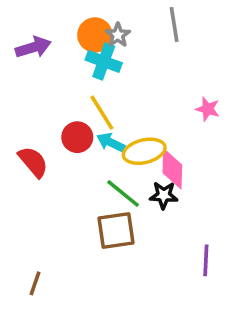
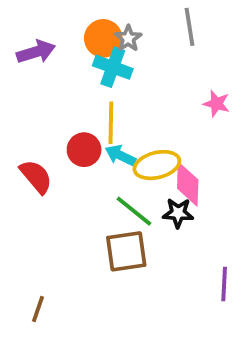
pink star: (208, 109) -> (216, 104), moved
yellow line: (102, 113) -> (111, 123), turned 33

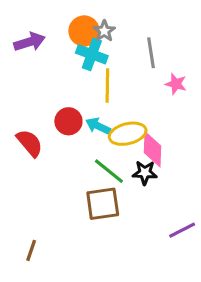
gray line: (190, 27) -> (151, 53), moved
yellow line: (111, 123) -> (107, 85), moved
purple line: (224, 284) -> (182, 230), turned 60

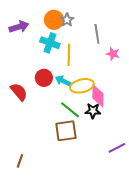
cyan cross: (92, 54) -> (50, 43), moved

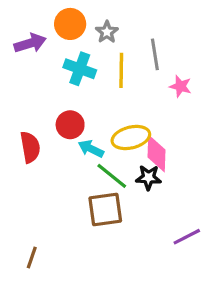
orange circle: (54, 20) -> (70, 24), moved
yellow line: (69, 55) -> (121, 70), moved
cyan arrow: (63, 81) -> (91, 149), moved
red semicircle: (19, 92) -> (30, 147), turned 30

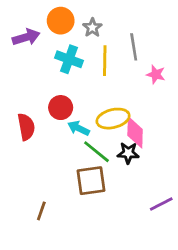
brown line: (32, 257) -> (41, 211), moved

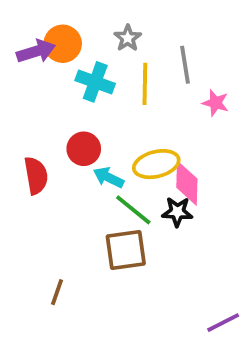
orange circle: (61, 21) -> (63, 44), moved
purple line: (161, 204) -> (223, 323), moved

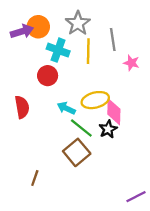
gray star: (128, 38) -> (78, 23), size x1.5
red circle: (84, 149) -> (48, 76), moved
black star: (177, 212) -> (108, 129), turned -30
brown square: (126, 250) -> (77, 152), turned -32

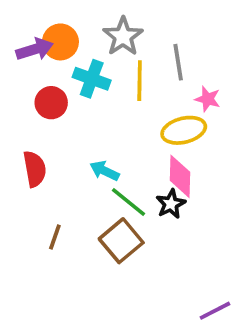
red circle: (48, 76) -> (51, 103), moved
yellow ellipse: (95, 100) -> (184, 130), moved
brown line: (35, 178) -> (55, 237), moved

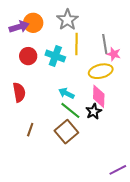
gray line: (178, 62) -> (105, 44), moved
cyan cross: (92, 79) -> (55, 56), moved
cyan arrow: (105, 171) -> (66, 93), moved

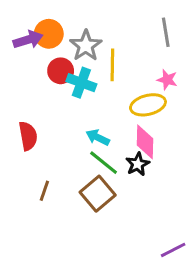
gray star: (67, 20) -> (86, 46), moved
gray line: (105, 44) -> (166, 32), moved
red circle: (28, 56) -> (61, 71), moved

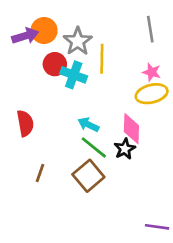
yellow ellipse: (148, 105) -> (152, 94), moved
purple line: (173, 250) -> (157, 227), turned 35

